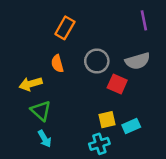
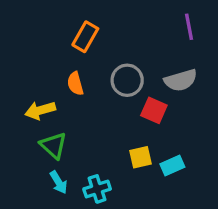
cyan cross: (99, 144) -> (97, 189), moved

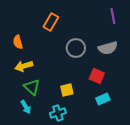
orange semicircle: (75, 84) -> (18, 42), moved
red square: (154, 110) -> (97, 76), moved
yellow square: (141, 157) -> (67, 90), moved
cyan arrow: (59, 182) -> (26, 107), moved

